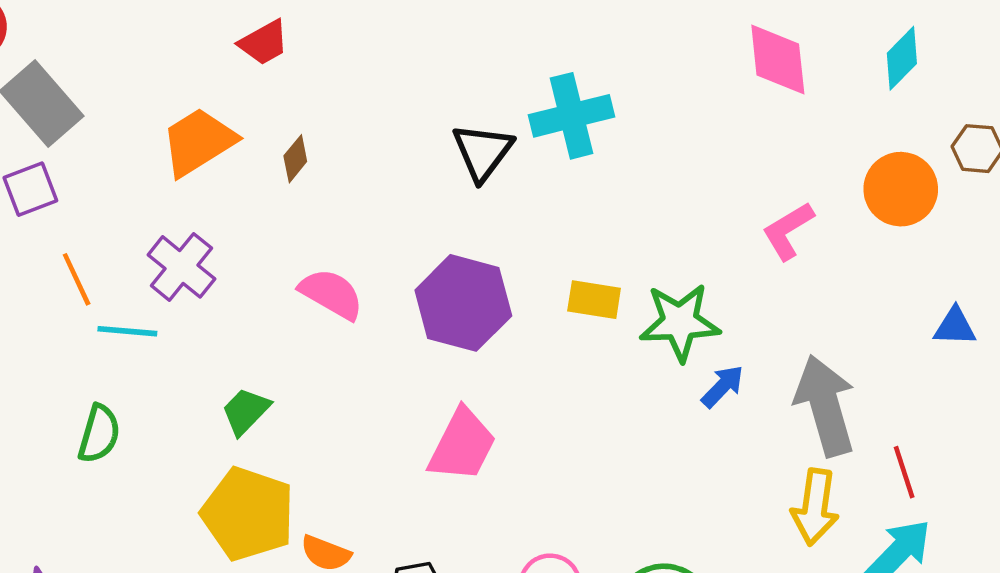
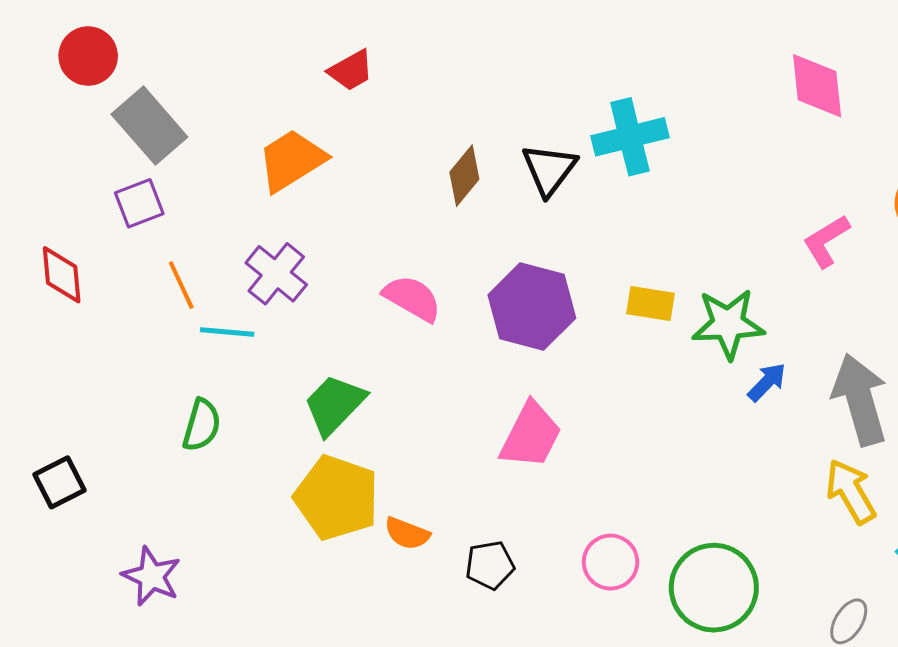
brown diamond: (295, 159) -> (464, 176), moved, size x1.4
green trapezoid: (246, 411) -> (335, 405), size x1.4
yellow arrow: (815, 507) -> (851, 492), turned 142

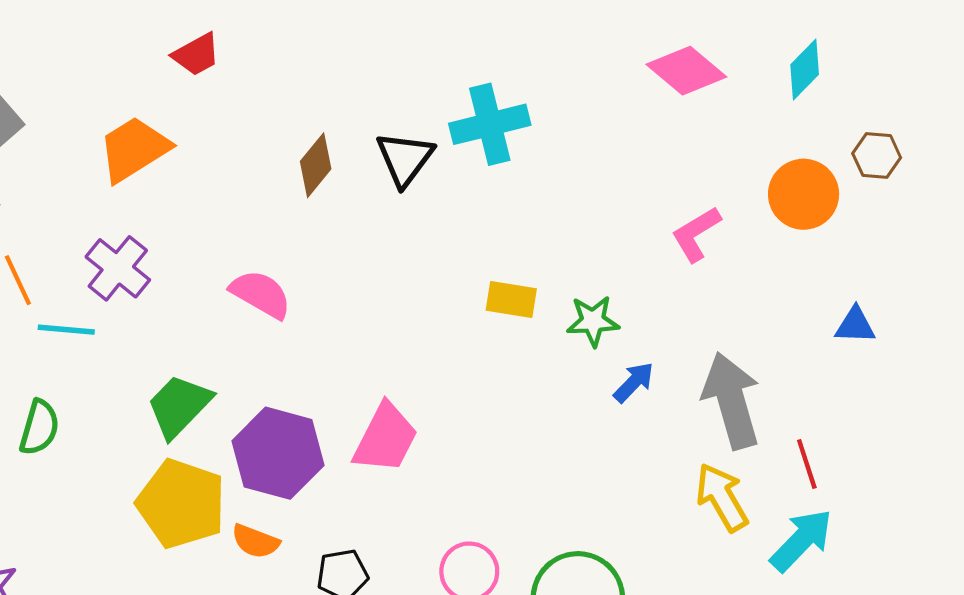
pink diamond: (817, 86) -> (686, 71), turned -44
purple hexagon: (532, 306) -> (278, 453), moved
green star: (728, 324) -> (593, 321), size x0.7

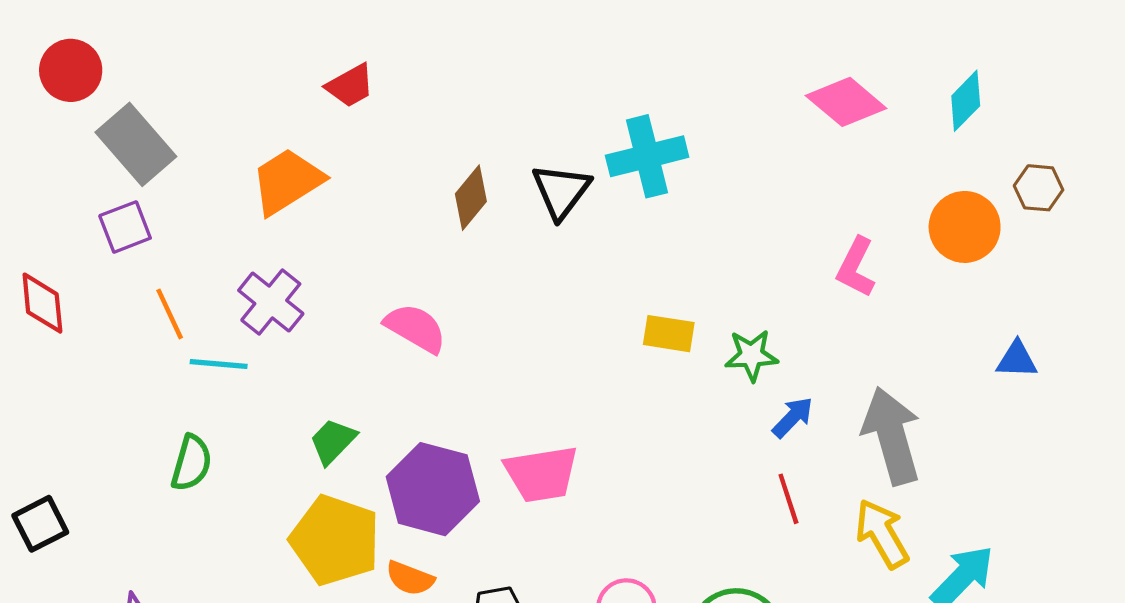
pink L-shape: (696, 234) -> (856, 267), turned -32
green trapezoid: (179, 406) -> (333, 441), size x0.7
pink trapezoid: (385, 438) -> (542, 474), turned 54
red line: (807, 464) -> (788, 499), moved

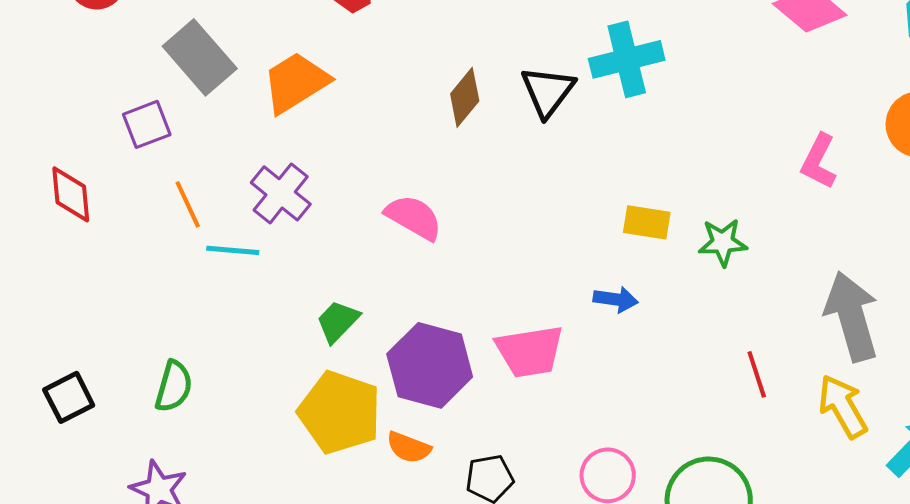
gray rectangle: (136, 144) -> (200, 57), moved
blue arrow: (793, 417) -> (616, 299), moved, turned 54
green semicircle: (191, 463) -> (174, 386), moved

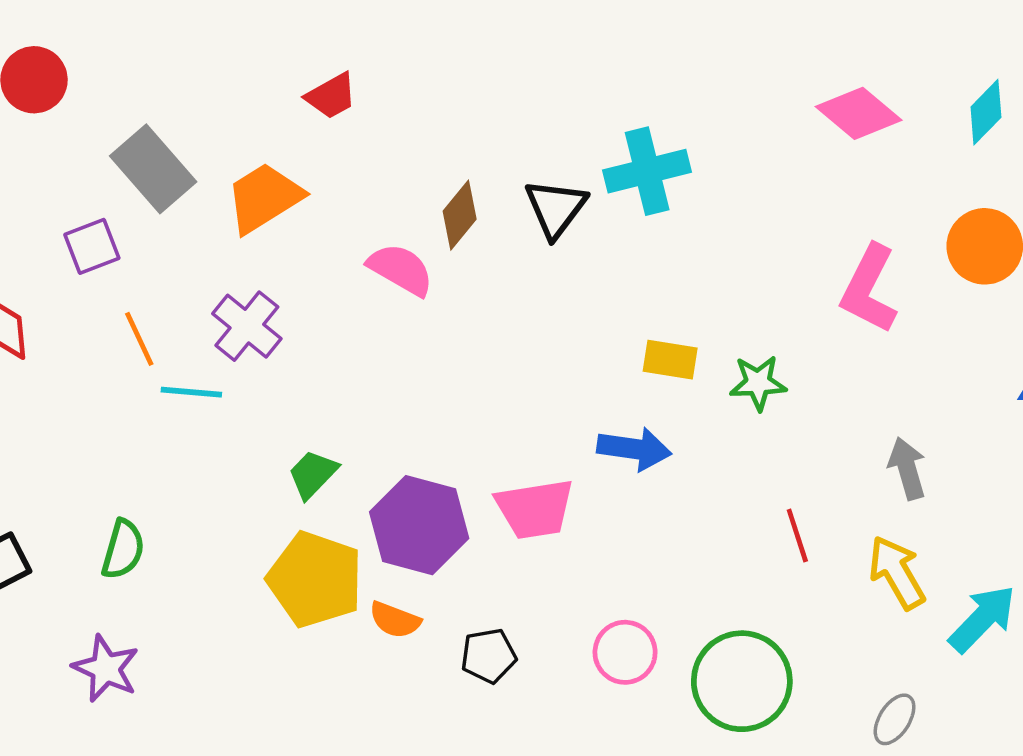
pink L-shape: (819, 161) -> (869, 289), size x1.4
pink semicircle: (414, 217) -> (401, 269), moved
blue arrow: (616, 299) -> (634, 449), size x1.4
gray arrow: (852, 316) -> (907, 468), size x0.6

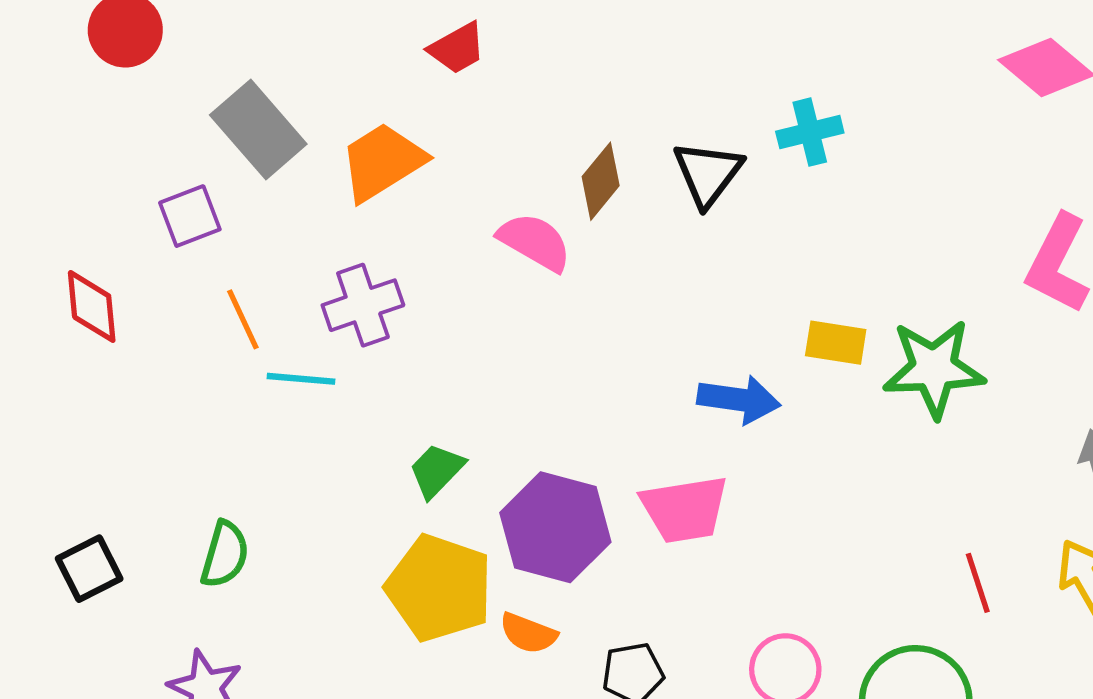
cyan cross: (647, 171) -> (810, 132), size x0.7
purple cross: (247, 326) -> (363, 305), turned 32
green star: (758, 383) -> (934, 368), size x1.6
blue arrow: (634, 449) -> (739, 399), moved
red line: (797, 535) -> (978, 583), moved

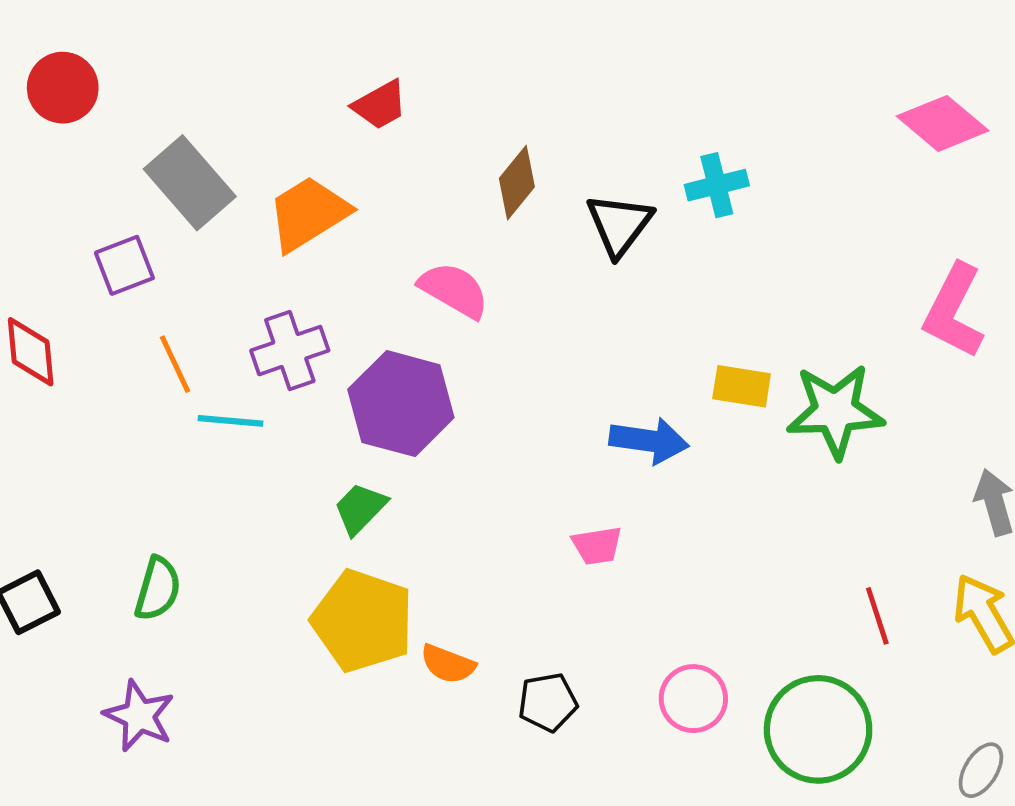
brown diamond: (601, 181) -> (517, 183), moved
pink trapezoid: (685, 509) -> (597, 546), size x0.6
purple hexagon: (555, 527) -> (401, 404), moved

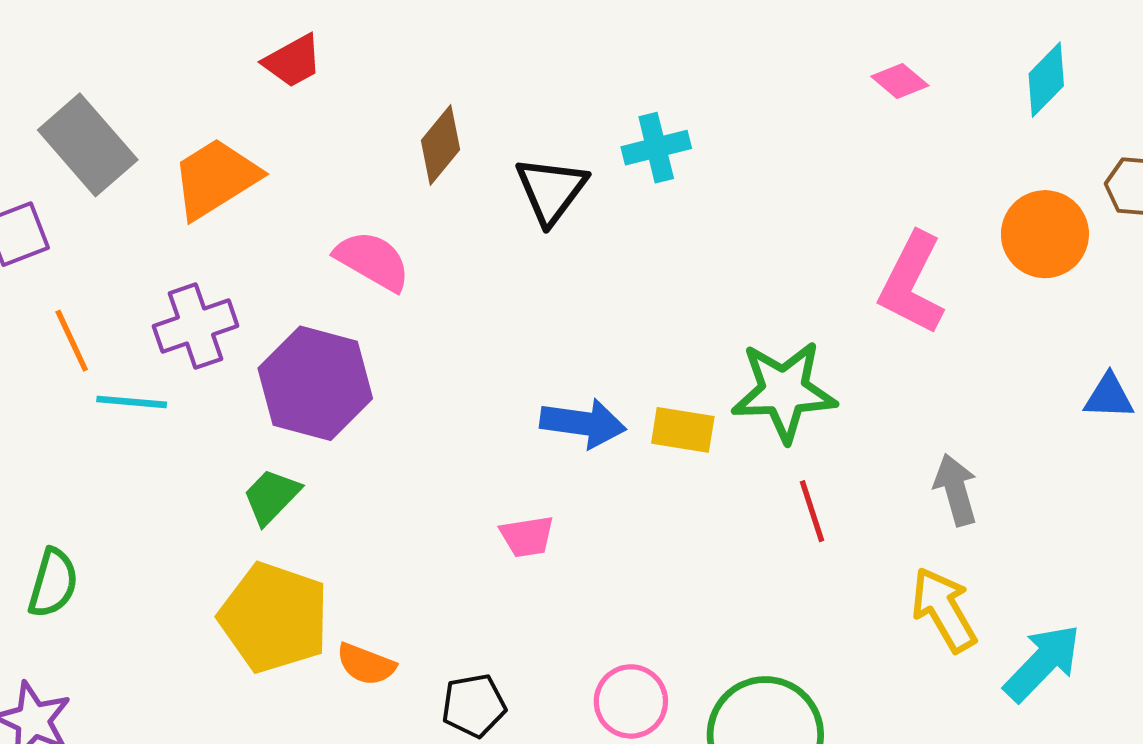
pink diamond: (943, 123) -> (900, 81), size x0.6
yellow rectangle: (742, 386) -> (683, 430), moved
red line: (877, 616) -> (812, 511), moved

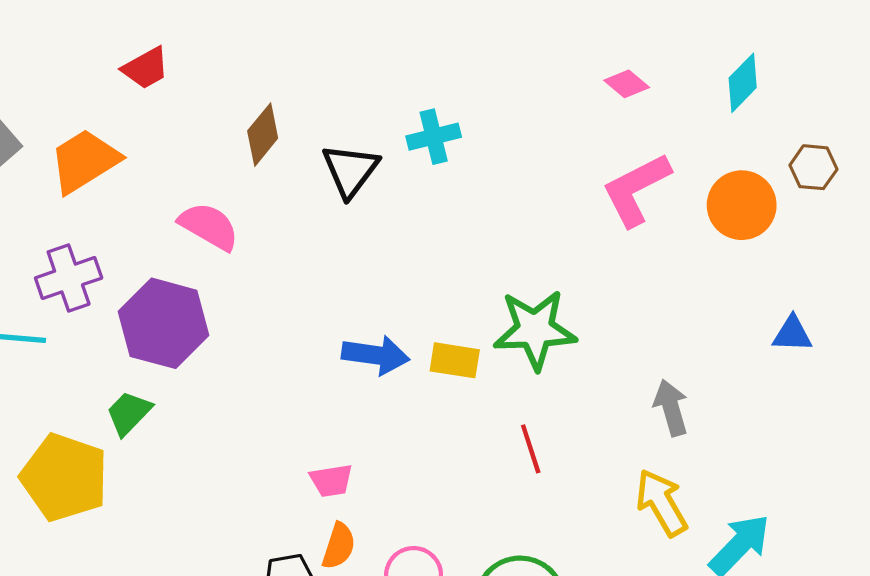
pink L-shape: (912, 283) -> (636, 189), moved, turned 36
red line: (812, 511) -> (531, 449), moved
pink trapezoid: (527, 536) -> (331, 481), moved
yellow pentagon: (274, 618) -> (64, 477), moved
orange semicircle: (366, 664) -> (339, 546), moved, turned -93

